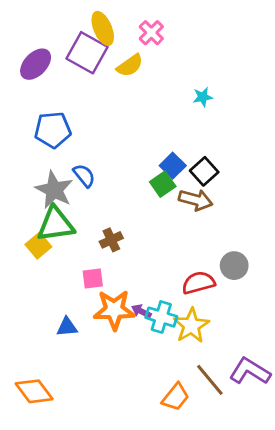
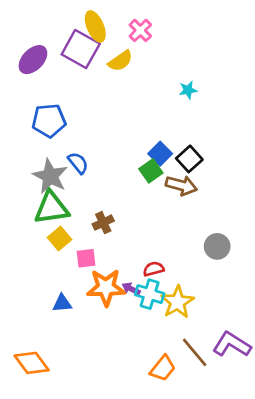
yellow square: (38, 246) -> (59, 238), moved
red semicircle: (198, 283) -> (154, 269), moved, size x0.7

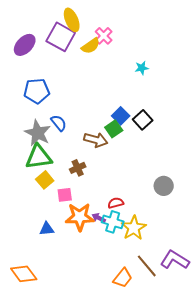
pink cross: (140, 30) -> (104, 36), moved
brown arrow: (181, 185) -> (96, 140), moved

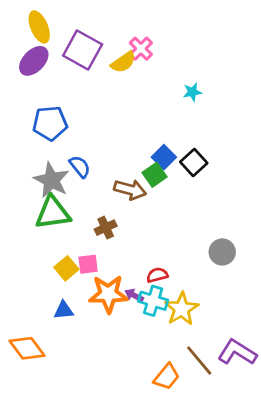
yellow ellipse: (72, 20) -> (39, 27), moved
yellow square: (45, 180) -> (66, 268), moved
orange diamond: (24, 274) -> (27, 348), moved

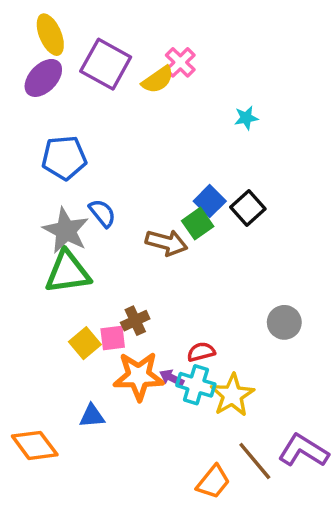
brown cross: (106, 228) -> (135, 321), moved
blue triangle: (64, 310) -> (92, 416), moved

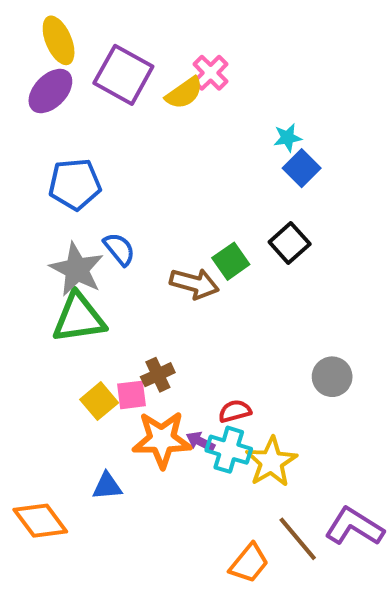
blue square: (210, 201) -> (302, 168), moved

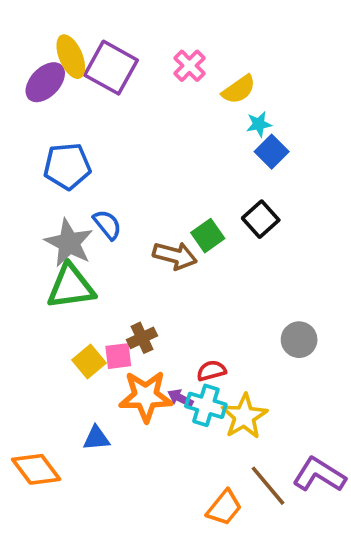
yellow ellipse: (59, 40) -> (71, 57), moved
yellow semicircle: (184, 93) -> (239, 89), moved

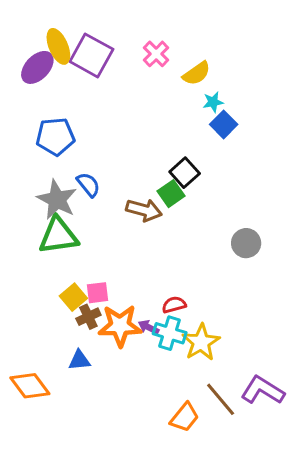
black square: (261, 219) -> (185, 173), moved
brown cross: (142, 338) -> (88, 317), moved
gray circle: (299, 340) -> (246, 243), moved

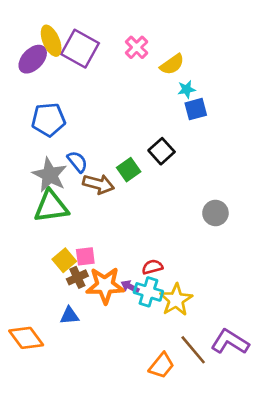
blue square: (224, 124) -> (196, 109), turned 30
green square: (171, 194) -> (129, 170), moved
brown arrow: (144, 210) -> (98, 184), moved

